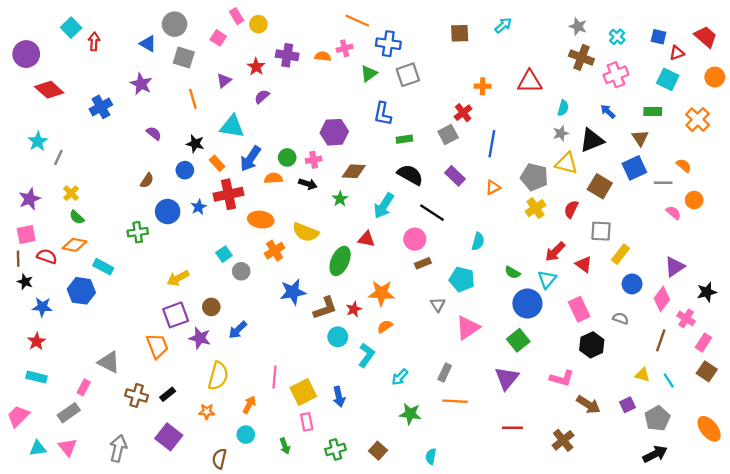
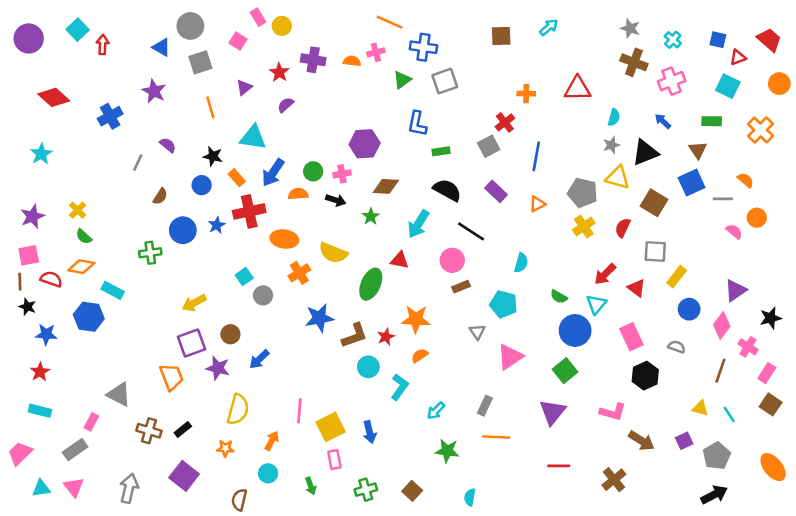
purple circle: (26, 54) -> (29, 38), moved
gray square: (184, 57) -> (200, 62), turned -35
gray line: (58, 157) -> (138, 163), moved

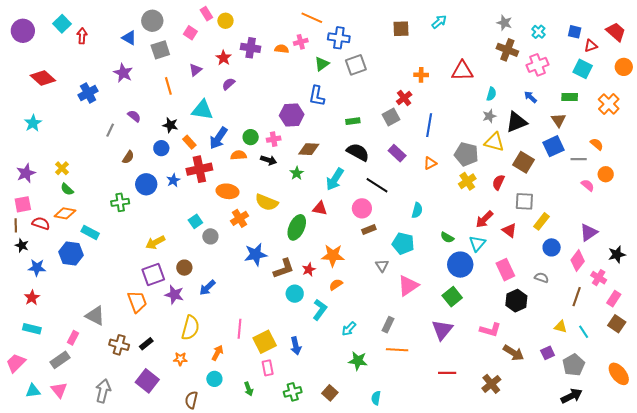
blue L-shape: (417, 124) -> (317, 96), moved

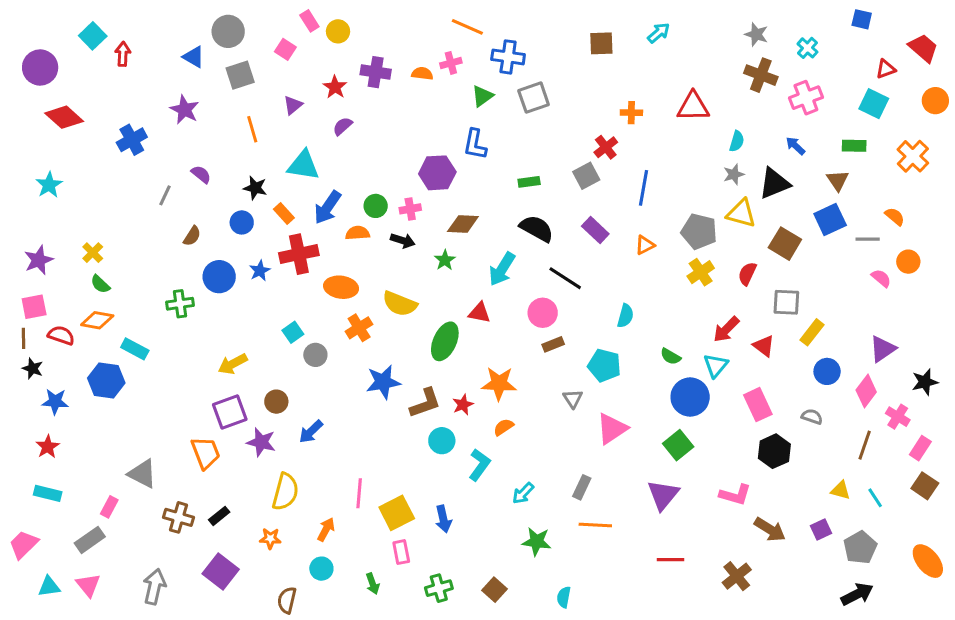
purple circle: (23, 31) -> (40, 68), moved
blue square: (575, 32) -> (862, 19), moved

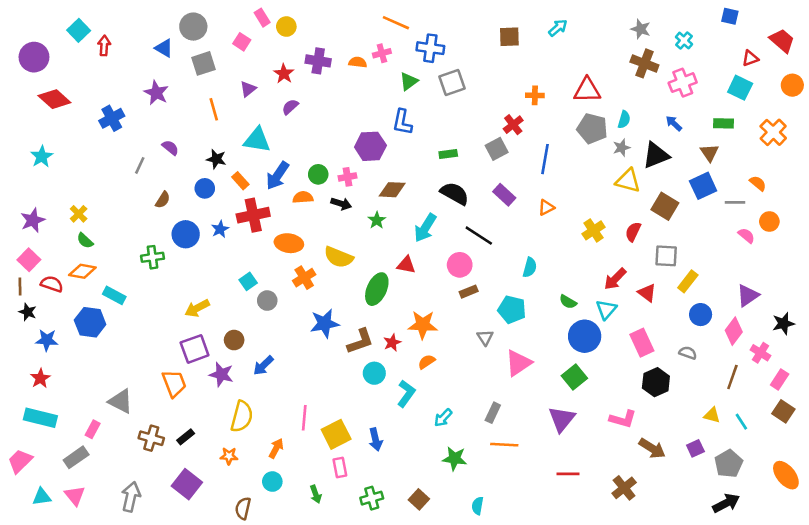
gray pentagon: (699, 232) -> (592, 128), moved
pink square: (34, 307) -> (29, 260), turned -35
cyan rectangle: (48, 493) -> (40, 418), size x1.4

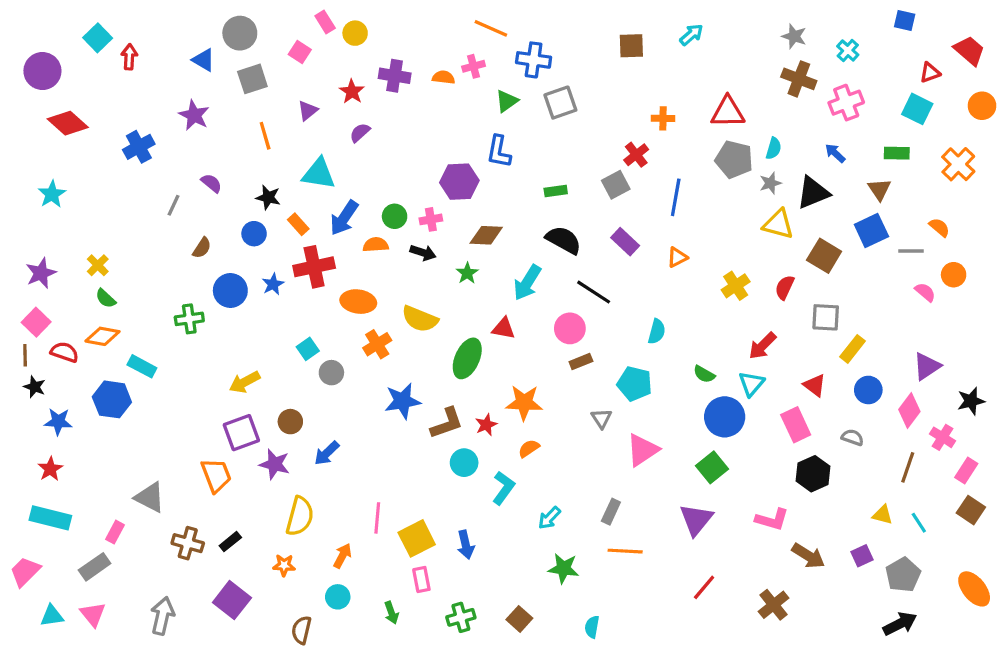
red triangle: (647, 293) -> (815, 385), moved
red line: (568, 474) -> (704, 587), turned -50

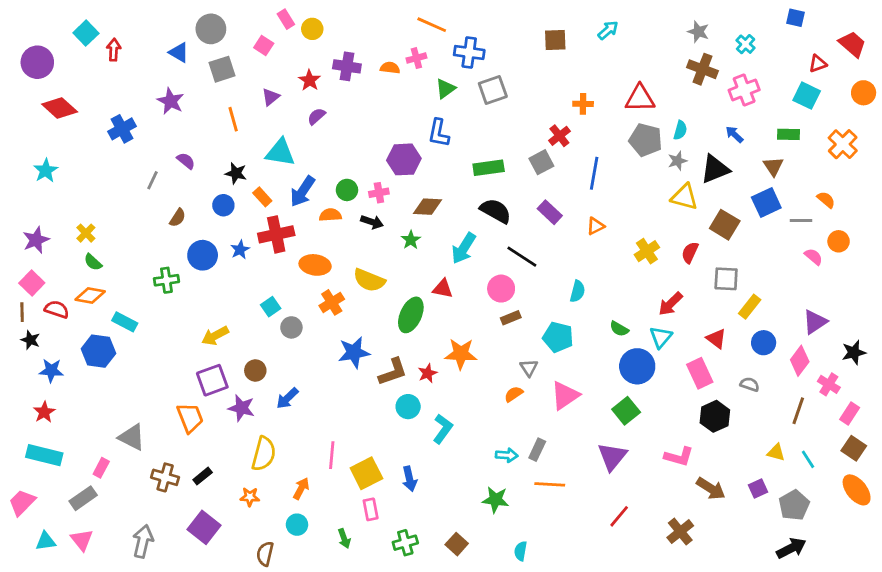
green rectangle: (556, 191) -> (489, 168), size x1.5
orange semicircle: (529, 448) -> (514, 394), moved
cyan arrow: (549, 518) -> (507, 455), moved, turned -130
orange ellipse: (974, 589) -> (857, 490), moved

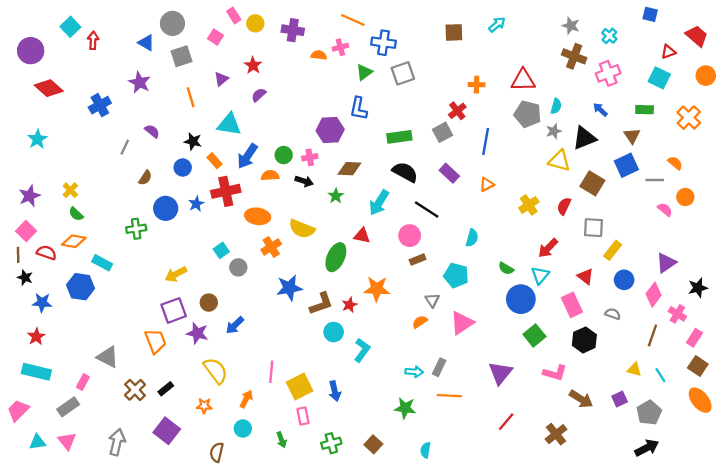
purple cross: (347, 66) -> (293, 30), moved
green square: (626, 411) -> (534, 335), moved
yellow semicircle: (264, 454) -> (216, 371), turned -52
brown cross: (165, 477) -> (135, 390), turned 30

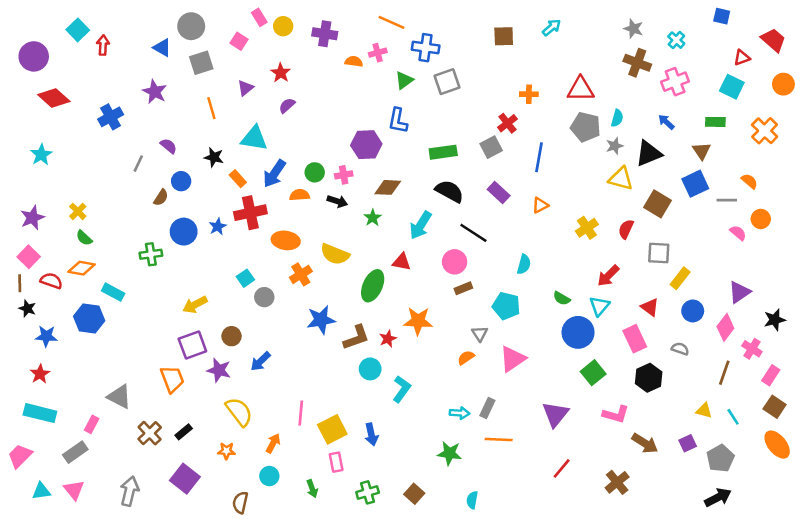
blue circle: (183, 168) -> (181, 181), moved

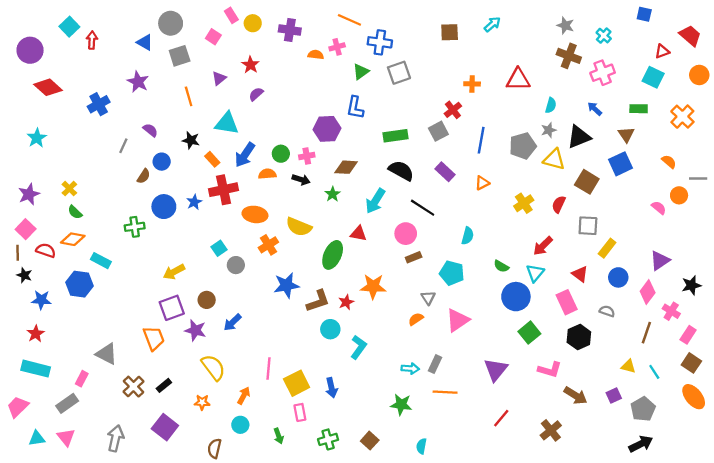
gray pentagon: (586, 127) -> (523, 146), moved, turned -30
gray line: (727, 200) -> (698, 178), moved

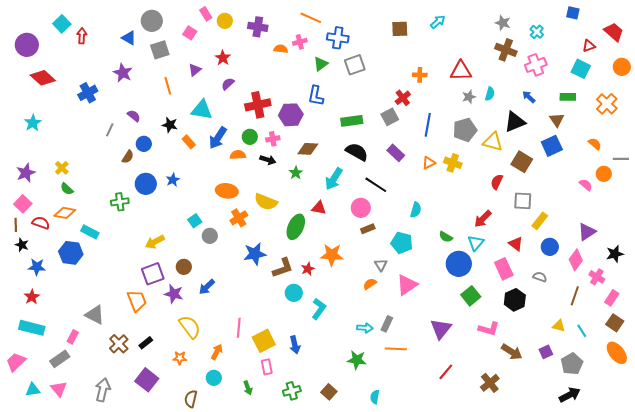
gray star: (549, 130) -> (469, 97), moved
red cross: (223, 190) -> (258, 105), moved
yellow cross: (524, 203) -> (453, 163), moved, turned -36

